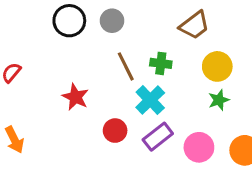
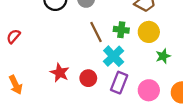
yellow circle: (217, 66) -> (149, 32), moved
red star: (75, 97) -> (60, 73), moved
purple rectangle: (158, 137) -> (119, 83), turned -30

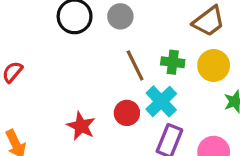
red circle: (88, 78) -> (127, 113), moved

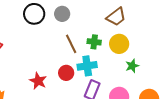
cyan cross: (161, 101) -> (87, 66), turned 36

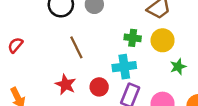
brown line: (71, 44) -> (76, 47), moved
red circle: (66, 73) -> (99, 87), moved

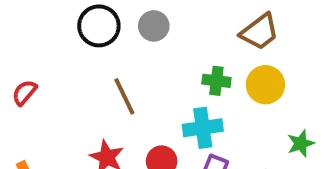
green star: (178, 67) -> (301, 143), moved

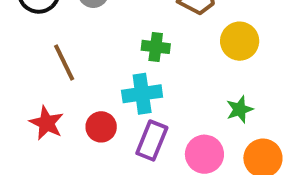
yellow circle: (265, 85) -> (240, 41), moved

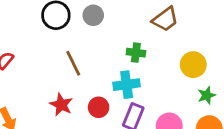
yellow circle: (240, 41) -> (193, 65), moved
green star: (240, 109) -> (207, 95), moved

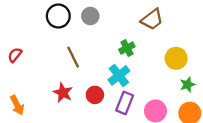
green cross: (136, 53) -> (127, 48), turned -35
cyan cross: (127, 85) -> (119, 75), turned -30

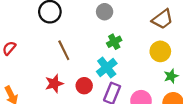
gray circle: (90, 16) -> (105, 12), moved
brown trapezoid: (152, 19) -> (162, 19), moved
red star: (63, 93) -> (54, 84), turned 30

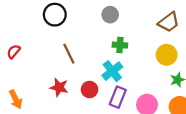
green cross: (114, 42) -> (120, 45), turned 32
red star: (54, 84) -> (59, 87), turned 30

